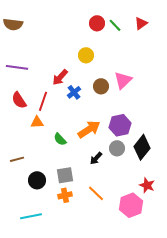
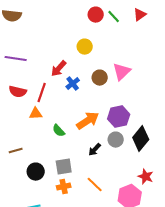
red semicircle: (19, 100) -> (18, 92), turned -42

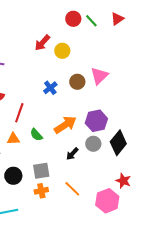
red arrow: (59, 69) -> (42, 43), moved
red line: (42, 93) -> (19, 113), moved
orange triangle: (36, 114) -> (13, 139), moved

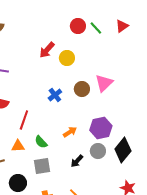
orange arrow: (65, 125) -> (70, 132), size x0.6
gray square: (41, 171) -> (42, 166), moved

